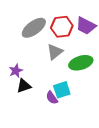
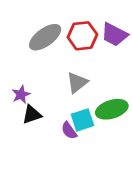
gray triangle: (55, 52) -> (77, 83), moved
green ellipse: (81, 63) -> (112, 109), moved

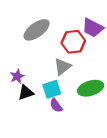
red hexagon: (82, 36) -> (73, 42), moved
cyan square: (82, 120) -> (52, 89), moved

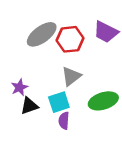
red hexagon: (73, 42) -> (70, 39), moved
purple semicircle: (56, 105) -> (64, 121), turned 40

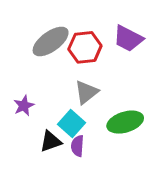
cyan square: (59, 102) -> (71, 124), turned -30
black triangle: (29, 106) -> (51, 141), moved

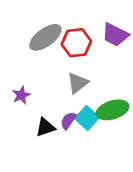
cyan square: (71, 124) -> (87, 118), moved
purple semicircle: (77, 146) -> (68, 121), moved, turned 30

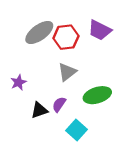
cyan square: (87, 118) -> (76, 130), moved

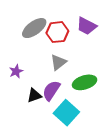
purple semicircle: (59, 104) -> (51, 90), size x1.5
cyan square: (76, 130) -> (66, 113), size x1.4

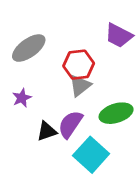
gray ellipse: (34, 28) -> (29, 48), moved
red hexagon: (57, 32) -> (79, 65), moved

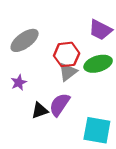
green ellipse: (116, 113) -> (98, 64), moved
cyan square: (91, 155) -> (97, 130), moved, turned -32

